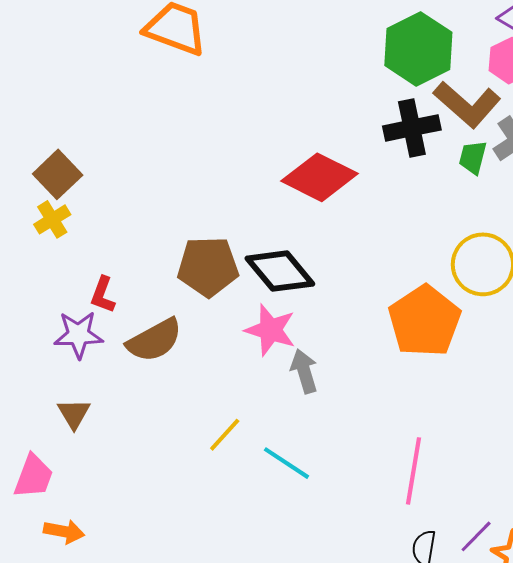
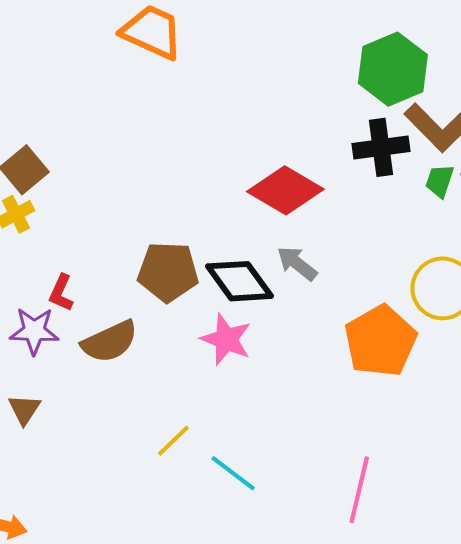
gray arrow: (304, 371) -> (297, 263), moved, turned -39

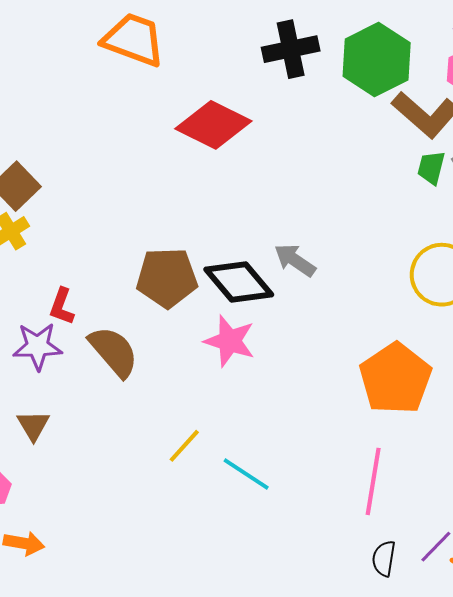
black cross: (381, 147) -> (291, 49), moved
red diamond: (285, 190) -> (213, 125), moved
orange pentagon: (380, 341) -> (395, 379), moved
brown semicircle: (110, 342) -> (114, 352), turned -102

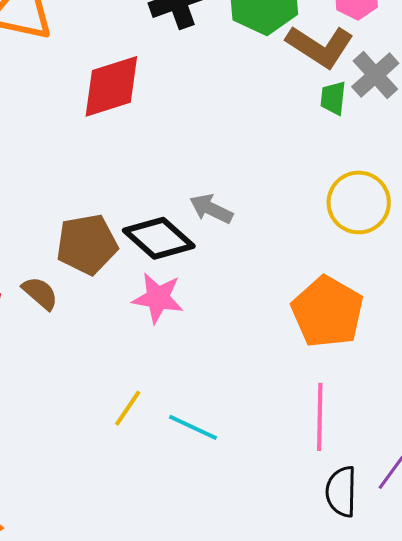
red diamond: (213, 125) -> (111, 86), turned -36
brown semicircle: (114, 352) -> (40, 293), moved, size x0.7
black semicircle: (384, 558) -> (341, 492), size x1.4

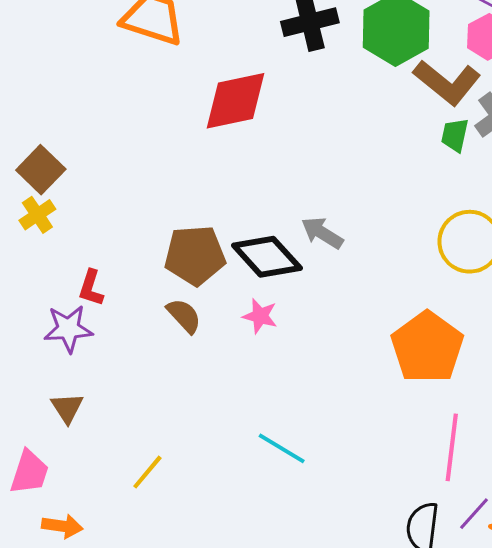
brown semicircle: (40, 293) -> (184, 316), moved
pink star: (158, 298) -> (260, 316), size x0.7
yellow line: (128, 408) -> (147, 472), moved
pink line: (320, 417) -> (452, 447), moved

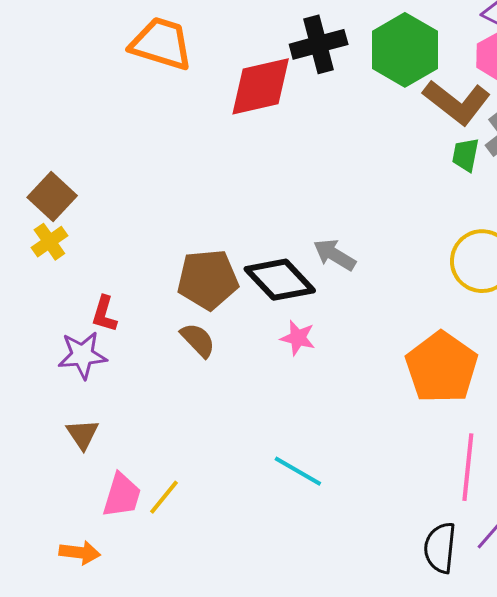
red diamond: (235, 101) -> (261, 86), moved
pink star: (260, 316) -> (298, 338), moved
pink trapezoid: (29, 472) -> (122, 495), moved

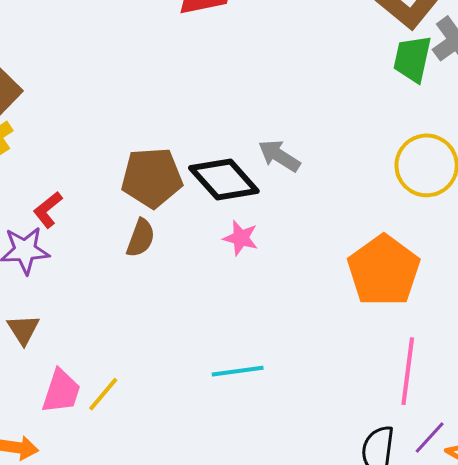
green trapezoid: (465, 155) -> (412, 59), size x1.4
red L-shape: (104, 314) -> (48, 210), turned 33
brown semicircle: (198, 340) -> (141, 238), turned 63
cyan line: (298, 471) -> (238, 371), turned -39

